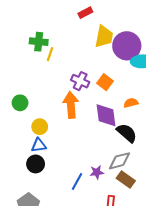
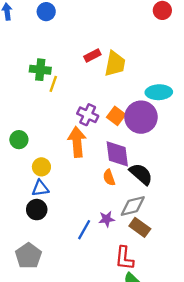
red rectangle: (85, 13) -> (92, 55), moved
purple circle: (127, 46) -> (141, 117), moved
orange semicircle: (131, 103) -> (109, 178), moved, turned -96

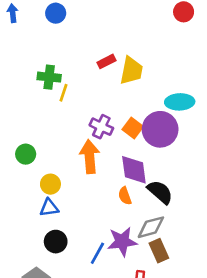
black circle: (37, 210) -> (56, 242), moved
purple star: (107, 219) -> (122, 242), size x1.6
brown rectangle: (140, 227) -> (159, 251), turned 30

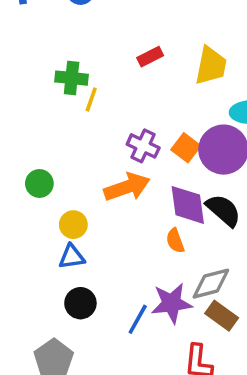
yellow trapezoid: (131, 71) -> (211, 66), moved
orange arrow: (90, 157) -> (127, 187), turned 76
black semicircle: (160, 192) -> (223, 210), moved
brown rectangle: (159, 251) -> (222, 316), turned -30

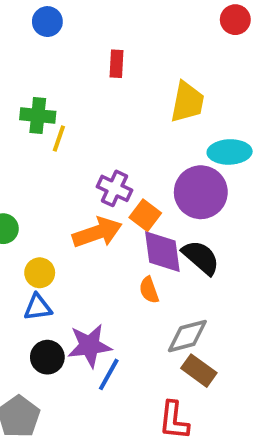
red rectangle: (150, 57) -> (116, 64), moved, turned -60
orange square: (186, 148) -> (145, 215), moved
purple star: (172, 303) -> (90, 346), moved

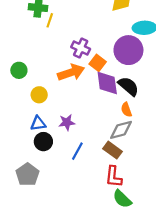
orange semicircle: (149, 290) -> (126, 110), moved
blue triangle: (38, 307) -> (38, 123), moved
purple star: (90, 346) -> (67, 122), moved, size x0.7
brown rectangle: (199, 371) -> (113, 150), moved

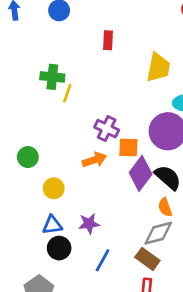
orange square: (98, 63) -> (128, 148), turned -35
orange arrow: (71, 72) -> (94, 160), size x0.7
purple diamond: (107, 83) -> (141, 173), turned 45

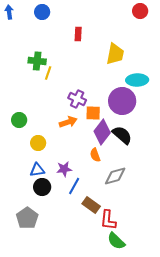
orange semicircle: (165, 207) -> (95, 155), moved
brown rectangle: (147, 259) -> (91, 205), moved
blue line: (103, 260) -> (74, 186), moved

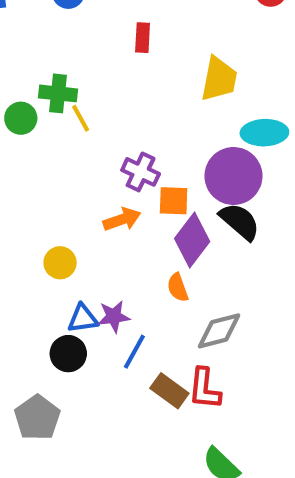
yellow line: (48, 73) -> (81, 118), turned -48
green circle: (19, 120) -> (21, 118), moved
black semicircle: (122, 135) -> (240, 221), moved
blue triangle: (37, 170) -> (83, 318), moved
red L-shape: (108, 220) -> (205, 389), moved

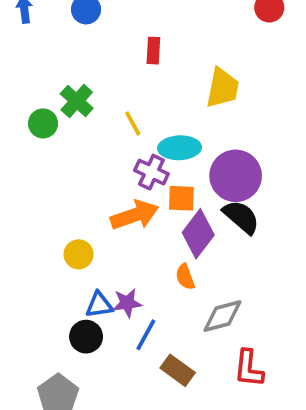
green cross: (58, 93) -> (77, 101), turned 36
yellow line: (81, 118) -> (133, 123), moved
cyan ellipse: (264, 133) -> (180, 148), moved
orange arrow: (122, 219) -> (135, 215), size x1.4
red L-shape: (205, 389) -> (249, 368), moved

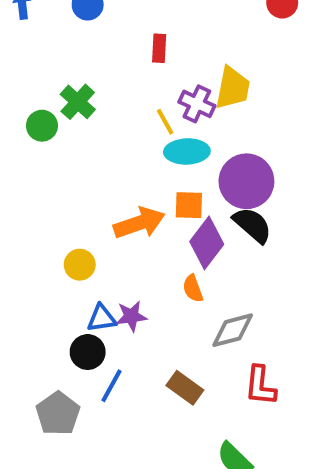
yellow line: (133, 123) -> (165, 122), moved
purple cross: (151, 172) -> (197, 104), moved
blue line: (146, 335) -> (111, 386), moved

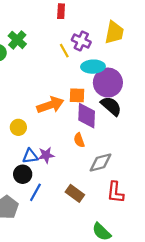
yellow trapezoid: (233, 88) -> (114, 32), moved
cyan ellipse: (187, 151) -> (93, 67), moved
purple diamond: (207, 243) -> (87, 116), turned -35

